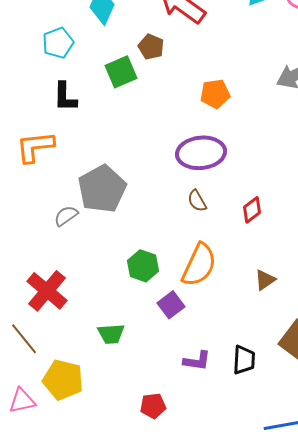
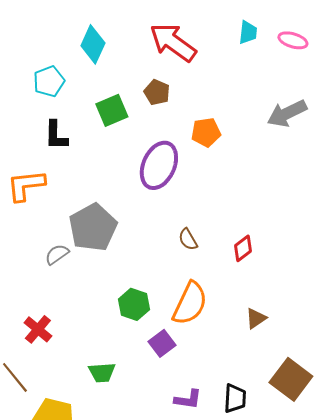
brown pentagon: (151, 47) -> (157, 92), moved
purple ellipse: (201, 153) -> (159, 165), moved, turned -60
red cross: (47, 291) -> (38, 329), size x0.7

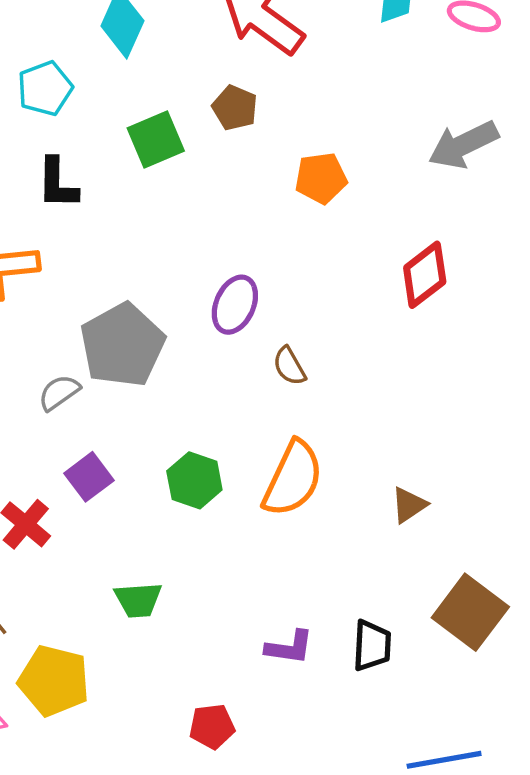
purple ellipse: (159, 165) -> (235, 305), moved, size x0.7
red diamond: (243, 248) -> (425, 275), moved, size x1.4
purple square: (162, 343) -> (89, 477), moved

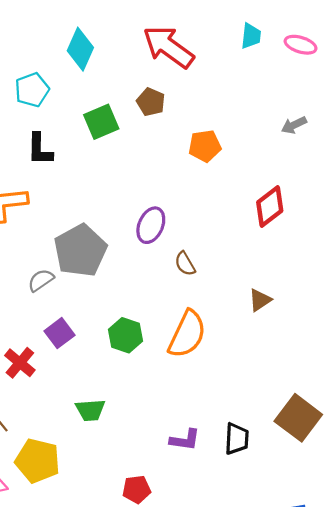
gray arrow: (463, 145) -> (294, 125), size x0.6
brown triangle: (409, 505) -> (260, 300), moved

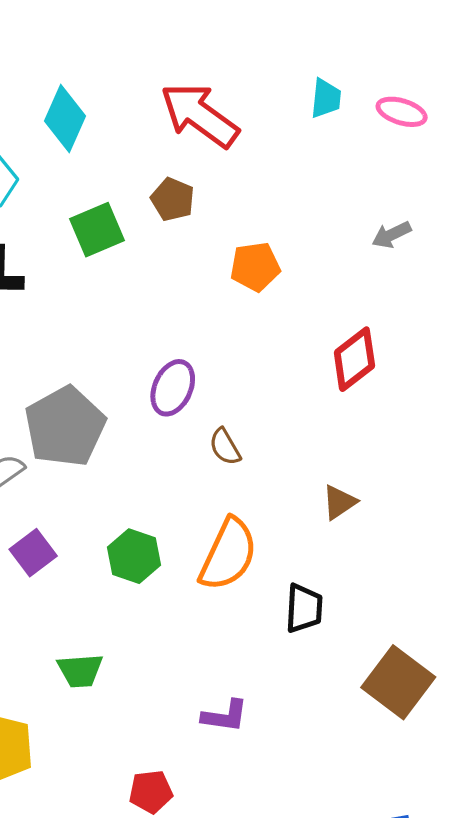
black trapezoid: (237, 439) -> (304, 608), moved

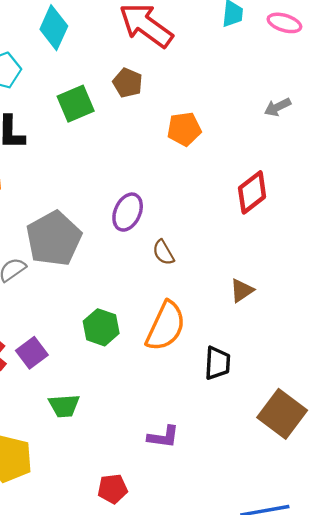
purple square: (33, 553) -> (32, 353), moved

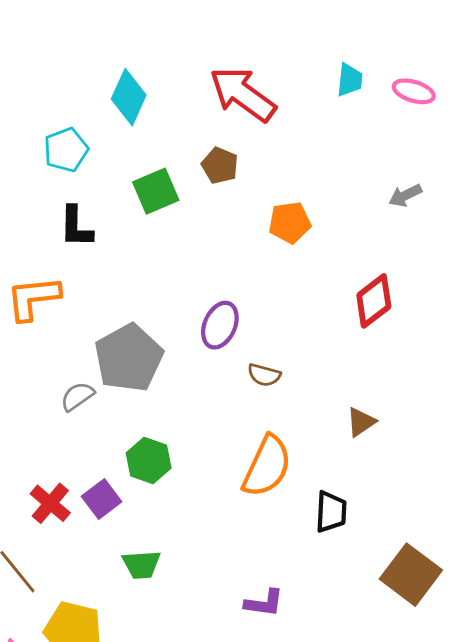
brown semicircle: (163, 252) -> (264, 375), turned -45
green hexagon: (101, 327) -> (149, 461), moved

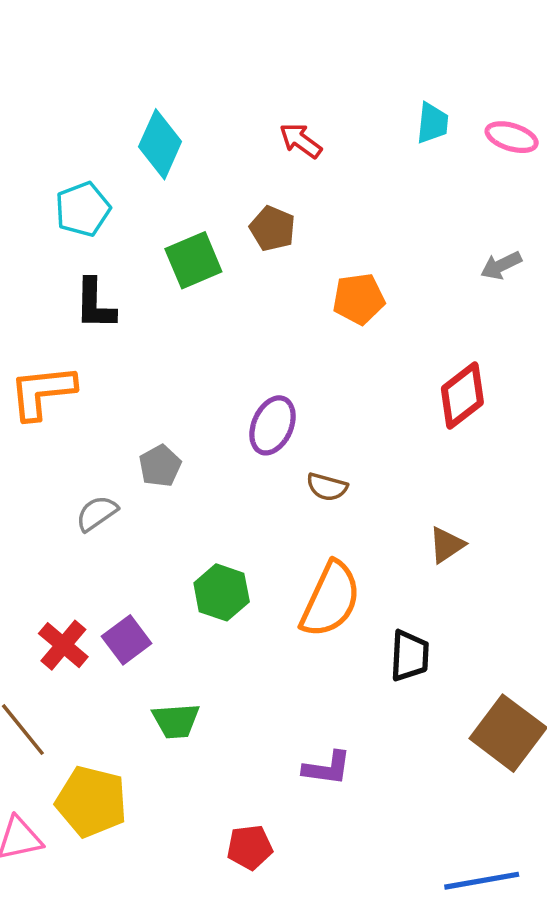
red arrow: (243, 94) -> (301, 141), size x0.5
gray pentagon: (129, 358) -> (160, 466), size x0.5
green hexagon: (149, 461) -> (222, 592), moved

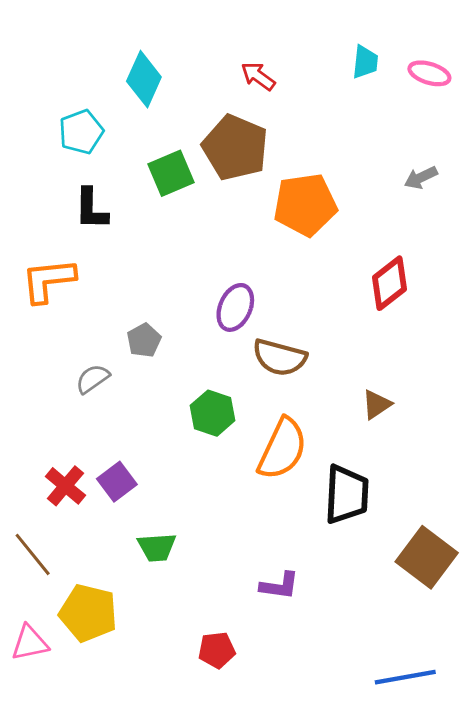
brown pentagon: (273, 229) -> (235, 148), size x1.8
orange pentagon: (359, 299) -> (305, 205), size x1.5
brown semicircle: (327, 487) -> (280, 357), size x1.6
green hexagon: (222, 592) -> (212, 413), moved
black trapezoid: (410, 656) -> (347, 494), size x1.4

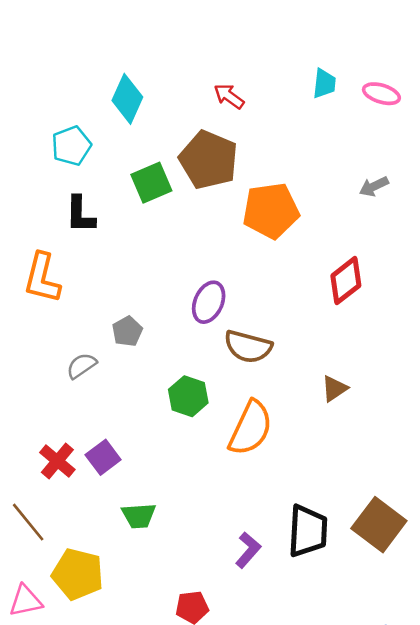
orange L-shape: (48, 280) -> (42, 278), turned -70
black trapezoid: (347, 494) -> (308, 531), moved
purple L-shape: (280, 586) -> (248, 550), turned -57

